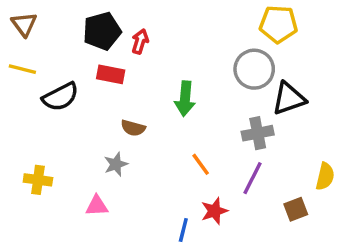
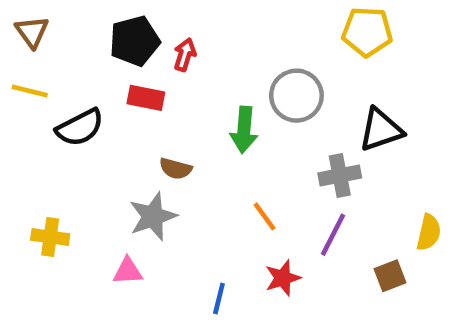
gray circle: (254, 69) -> (296, 96), moved
gray star: (116, 164) -> (153, 216), size x1.5
blue line: (183, 230) -> (219, 299), moved

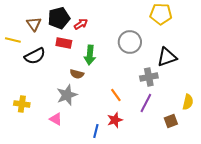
brown triangle: (32, 32) -> (34, 24), moved
red arrow: (185, 55) -> (81, 24), turned 40
green arrow: (244, 130) -> (90, 55), moved
pink triangle: (128, 271) -> (56, 119), turned 32
red star: (283, 278) -> (115, 120), moved

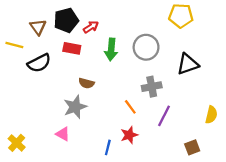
green arrow: (90, 55) -> (111, 49), moved
gray cross: (149, 77) -> (152, 87), moved
yellow cross: (22, 104) -> (17, 143), moved, turned 35
brown square: (171, 121) -> (192, 147), moved

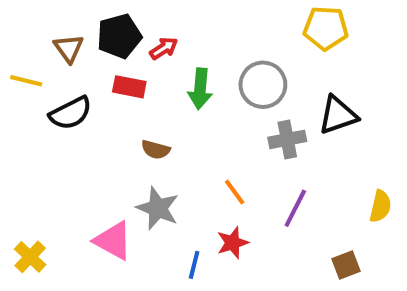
gray cross: (152, 87) -> (287, 139), moved
gray star: (75, 107) -> (158, 208), moved, turned -30
pink triangle: (63, 134) -> (113, 241), size x1.5

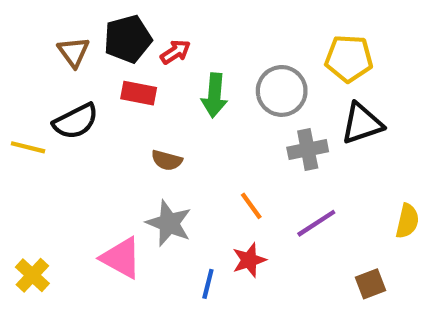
yellow pentagon: (326, 28) -> (349, 58), moved
yellow line: (26, 81) -> (28, 147), moved
purple line: (295, 208) -> (316, 223), turned 30

